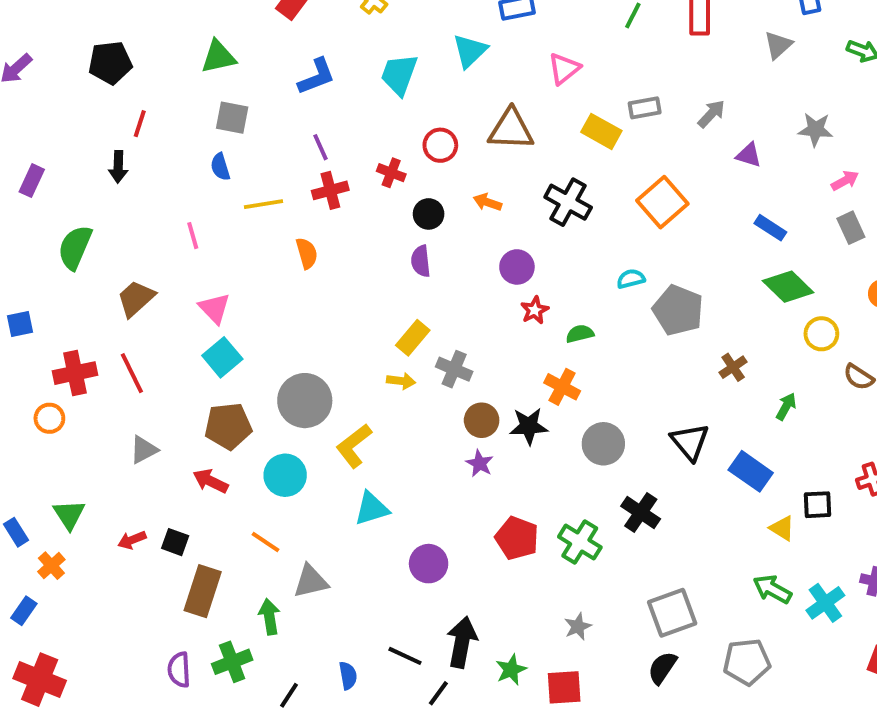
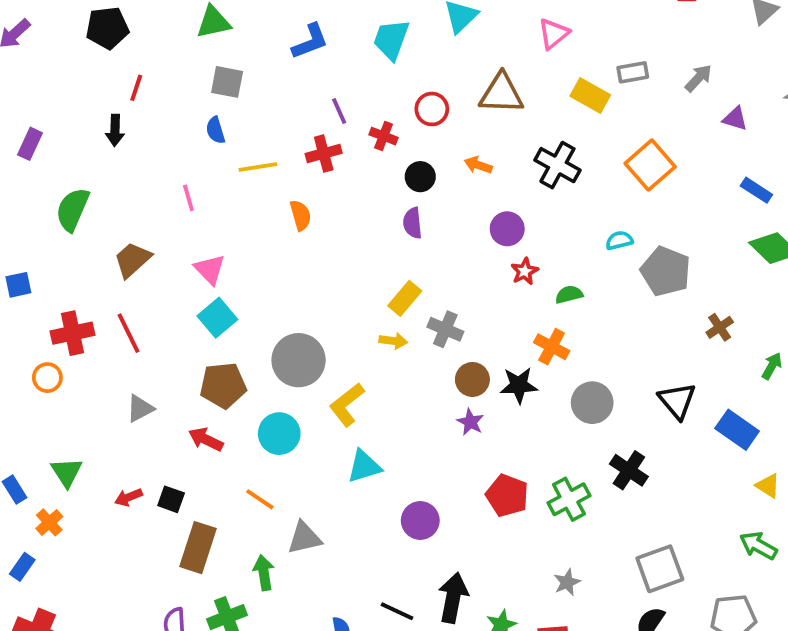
purple line: (320, 147) -> (339, 111), moved
green cross: (580, 542) -> (569, 499), turned 30

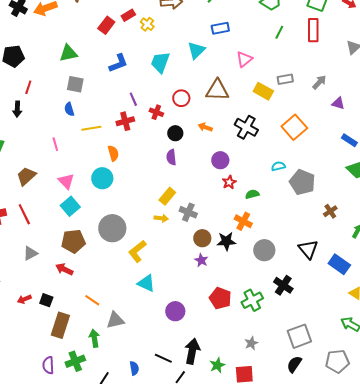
cyan circle: (279, 434) -> (102, 178), moved
cyan triangle: (364, 466) -> (146, 283), turned 42

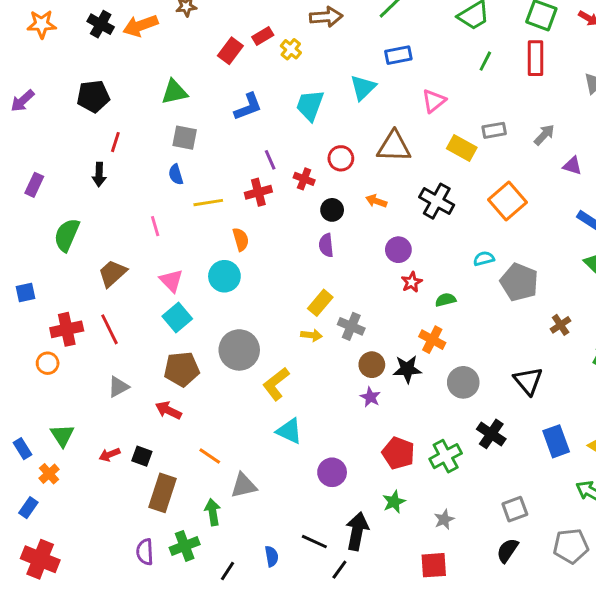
blue rectangle: (339, 264) -> (556, 441), moved, turned 35
gray square: (299, 336) -> (515, 509), size x0.7
green star: (217, 365) -> (394, 502), moved

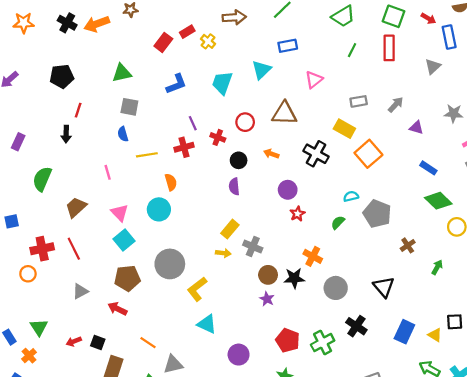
yellow rectangle: (462, 148) -> (344, 129), moved
green semicircle: (446, 300) -> (338, 223), moved, turned -32
blue rectangle: (556, 441) -> (404, 332), turned 45

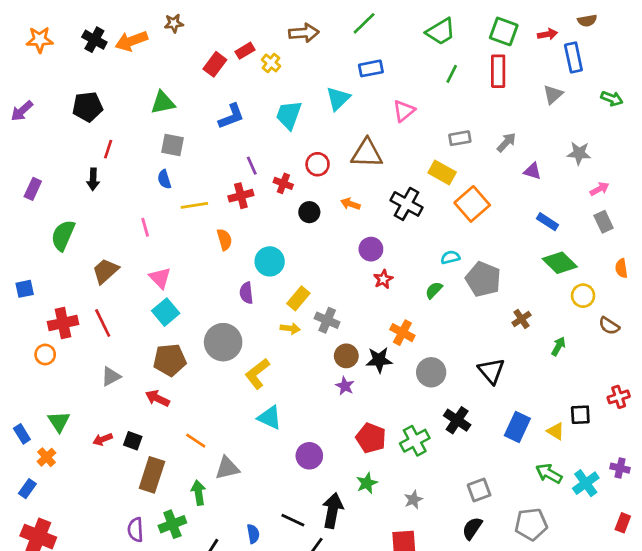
red arrow: (428, 18) -> (547, 34), turned -40
purple semicircle: (234, 187) -> (246, 293), moved
cyan circle: (159, 209) -> (270, 261), moved

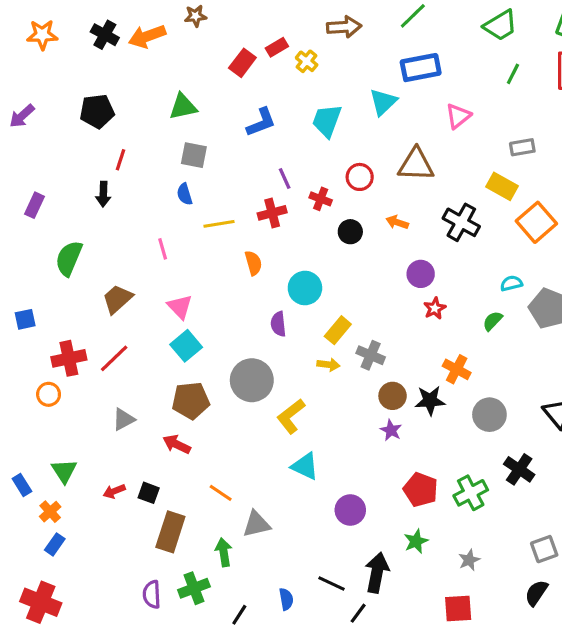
blue rectangle: (371, 68) -> (421, 68), size x1.4
red line: (103, 323) -> (114, 358), turned 72
blue rectangle: (27, 489) -> (55, 544), moved

